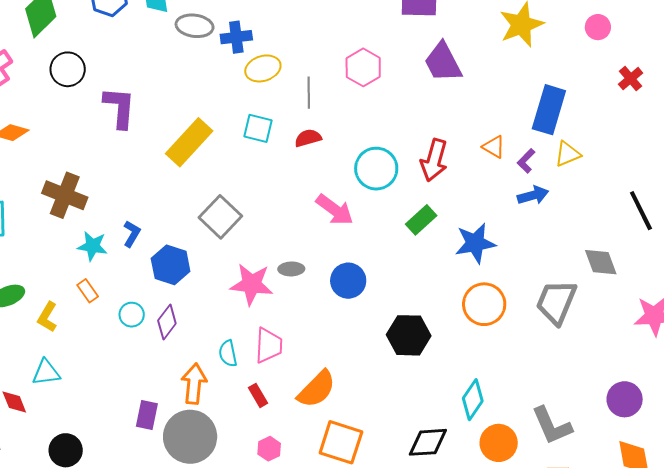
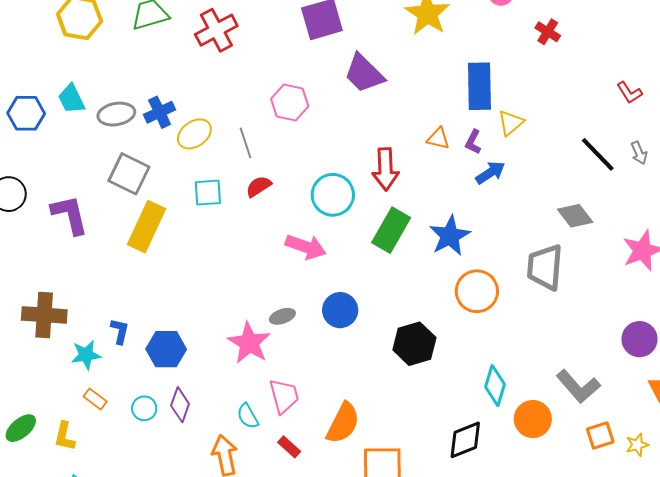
gray square: (220, 217) -> (129, 174), moved
green rectangle: (421, 220) -> (391, 230), size x1.4
pink star: (252, 284) -> (249, 343), turned -30

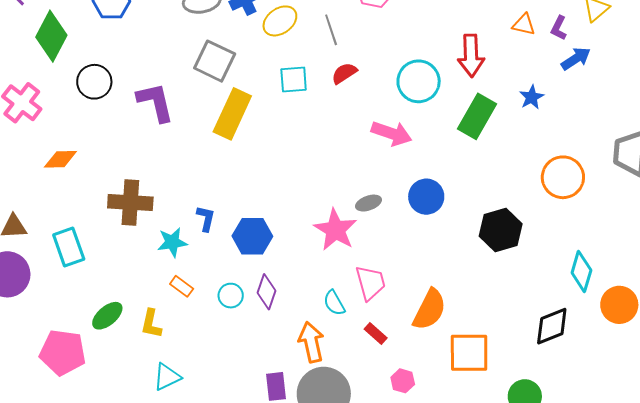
blue star: (450, 236) -> (532, 97), moved, size x0.6

